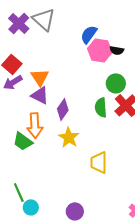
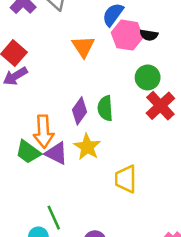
orange triangle: (40, 77) -> (83, 47), moved
purple triangle: (40, 95) -> (56, 153), moved
green semicircle: (101, 107) -> (105, 108), moved
green line: (19, 192) -> (54, 218), moved

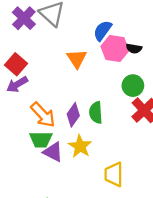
orange arrow: (44, 131) -> (43, 115), moved, turned -40
green trapezoid: (28, 152) -> (41, 140), moved, turned -35

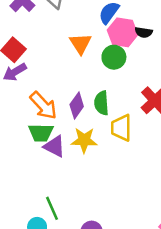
green circle: (133, 86) -> (114, 57), moved
yellow star: (80, 146) -> (84, 140), turned -30
yellow trapezoid: (114, 174) -> (121, 128), moved

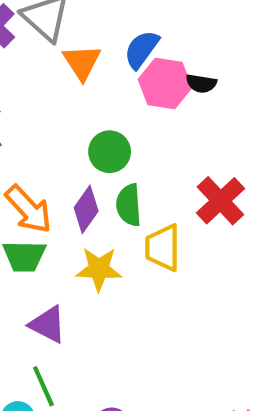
orange triangle: (80, 44) -> (82, 62), moved
green circle: (114, 57) -> (110, 152), moved
purple triangle: (54, 146) -> (48, 324), moved

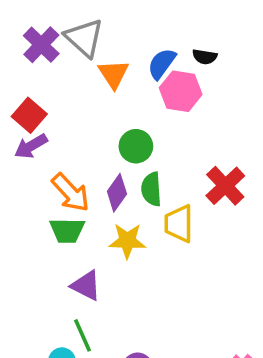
black semicircle: (201, 83) -> (205, 57), moved

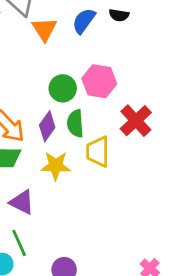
pink hexagon: (181, 91) -> (99, 81), moved

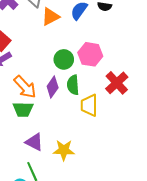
orange triangle: (44, 29) -> (51, 17), turned 36
yellow star: (56, 166) -> (64, 150), moved

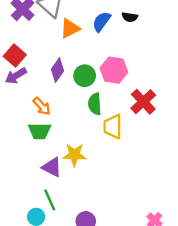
orange arrow: (25, 87) -> (42, 106), size x0.7
purple diamond: (53, 87) -> (58, 70), moved
yellow star: (64, 150) -> (74, 155), moved

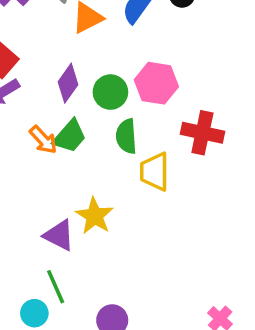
red cross: (143, 102) -> (202, 133), turned -35
green trapezoid: (39, 131) -> (70, 136), moved, turned -50
yellow star: (74, 155) -> (95, 216), turned 30

